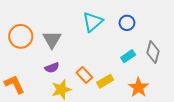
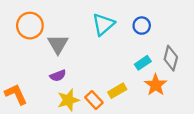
orange circle: (21, 36) -> (30, 26), moved
orange rectangle: (84, 75) -> (94, 100), moved
orange star: (138, 87) -> (156, 85), moved

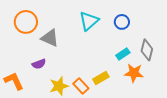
gray triangle: (58, 44) -> (50, 38), turned -36
purple semicircle: (58, 76) -> (39, 64), moved
orange star: (156, 85) -> (134, 73), turned -30

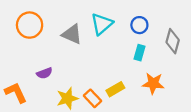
gray triangle: (50, 38) -> (72, 34), moved
gray diamond: (147, 50) -> (173, 41), moved
cyan rectangle: (123, 54) -> (139, 53), moved, turned -40

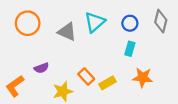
gray diamond: (173, 41) -> (161, 21), moved
orange L-shape: (16, 93) -> (15, 86), turned -100
orange rectangle: (93, 98) -> (86, 76), moved

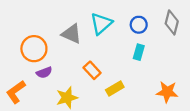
orange circle: (28, 23) -> (34, 49), moved
orange rectangle: (86, 76) -> (92, 70), moved
orange star: (143, 78) -> (167, 92), moved

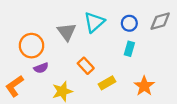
gray diamond: (172, 22) -> (160, 21), turned 60
gray triangle: (72, 34) -> (67, 32), turned 30
orange star: (167, 92) -> (144, 86), moved, turned 30

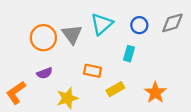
orange circle: (31, 46) -> (43, 38), moved
cyan rectangle: (129, 49) -> (129, 54), moved
orange rectangle: (86, 66) -> (93, 71), turned -35

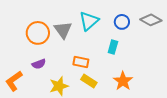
gray diamond: (172, 23) -> (151, 20), turned 45
yellow rectangle: (115, 89) -> (89, 81), moved, turned 63
orange star: (155, 93) -> (123, 81), moved

